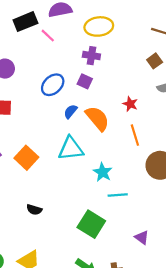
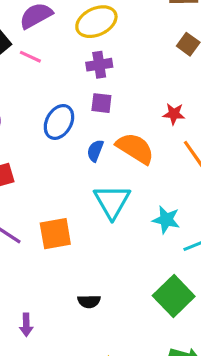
cyan triangle: (71, 149) -> (112, 202), turned -36
orange square: (26, 158) -> (55, 234), turned -35
green square: (91, 224) -> (174, 296), turned 32

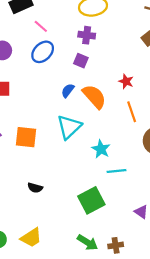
pink line: (30, 57) -> (41, 26), moved
blue ellipse: (59, 122) -> (43, 52), moved

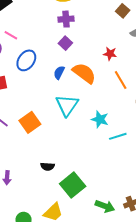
pink line: (41, 26) -> (11, 35), moved
blue ellipse: (43, 52) -> (26, 60), moved
purple square: (81, 61) -> (65, 43), turned 32
orange square: (26, 137) -> (30, 122), turned -30
green square: (91, 200) -> (73, 185), moved

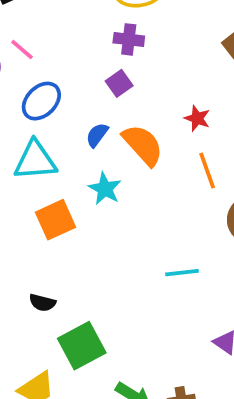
cyan triangle: (67, 105) -> (35, 160), moved, turned 40
cyan star: (100, 119) -> (105, 189), moved
orange square: (30, 122) -> (55, 220), moved

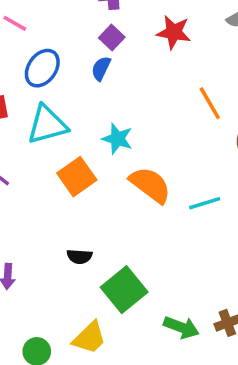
red star: (197, 118) -> (174, 32), moved, size x1.4
blue semicircle: (97, 135) -> (101, 68), moved
orange semicircle: (143, 145) -> (150, 185), moved

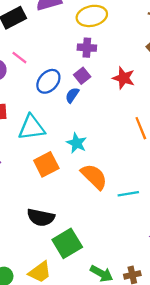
blue ellipse: (42, 68) -> (48, 81), moved
black semicircle: (79, 256) -> (41, 217), size x1.6

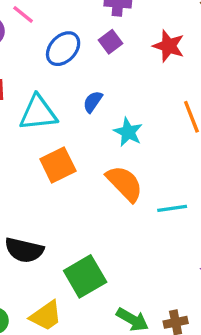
blue semicircle: (72, 95) -> (93, 102), moved
cyan star: (77, 143) -> (128, 132), moved
black semicircle: (41, 217) -> (24, 250), moved

